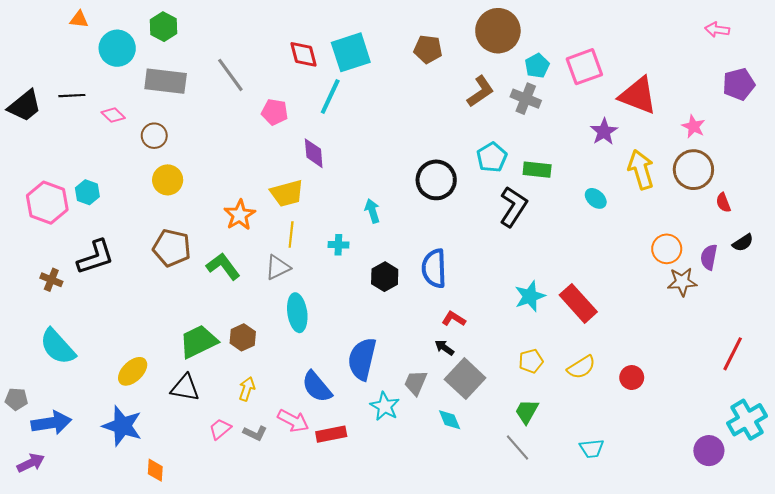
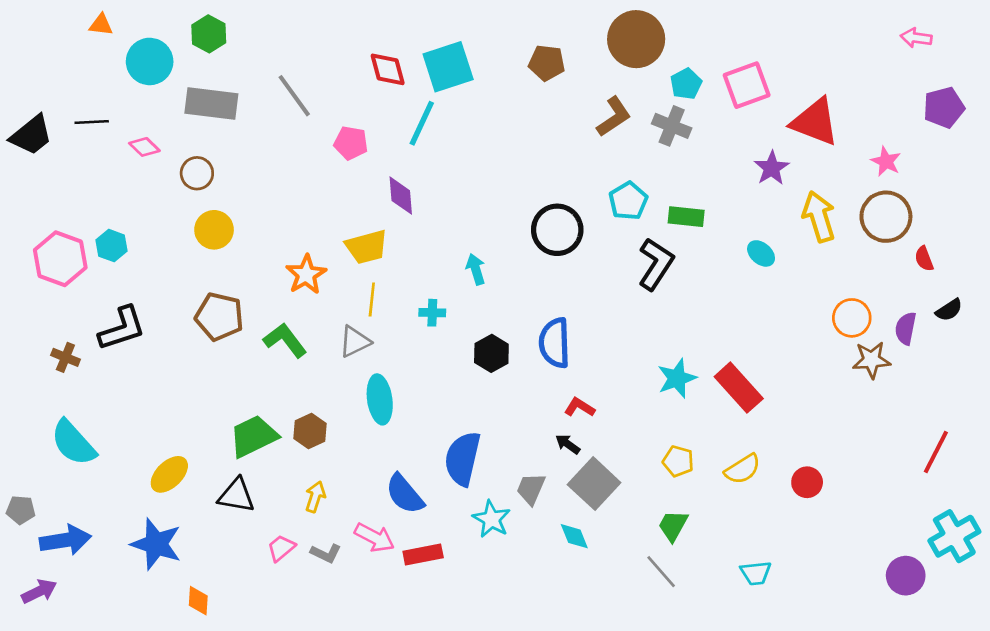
yellow pentagon: (531, 361) -> (678, 461), turned 30

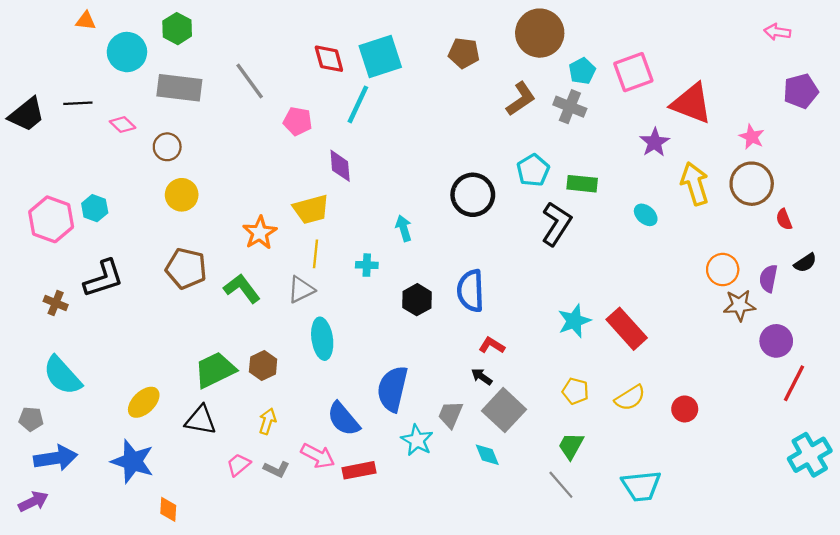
gray pentagon: (21, 510) -> (31, 419), moved
cyan trapezoid: (756, 573) -> (641, 486), size x1.5
purple circle: (906, 576) -> (776, 341), moved

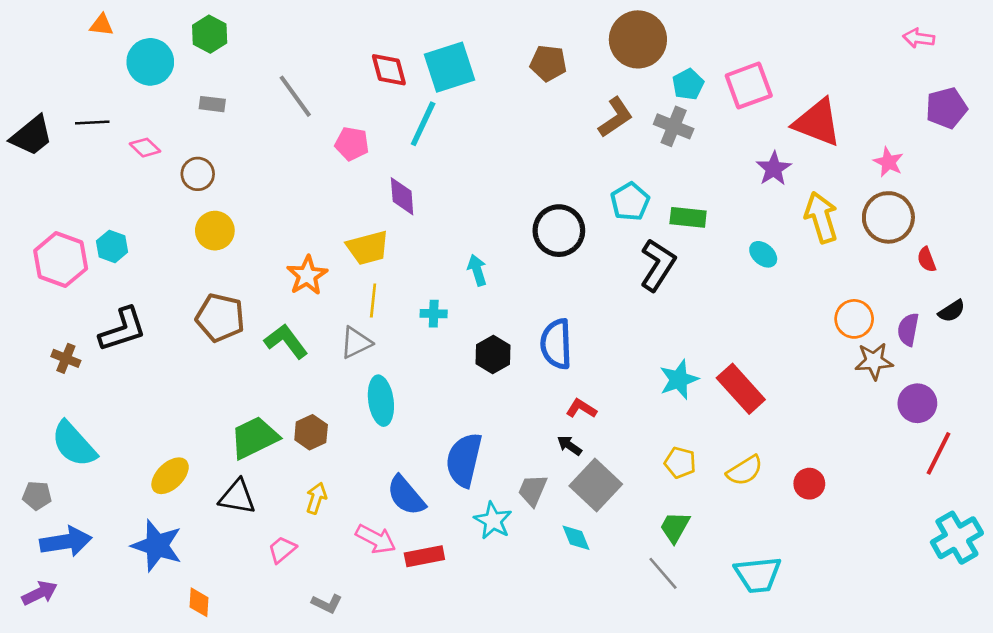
gray rectangle: (179, 88) -> (212, 104), size x0.5
gray L-shape: (276, 469) -> (327, 604), moved

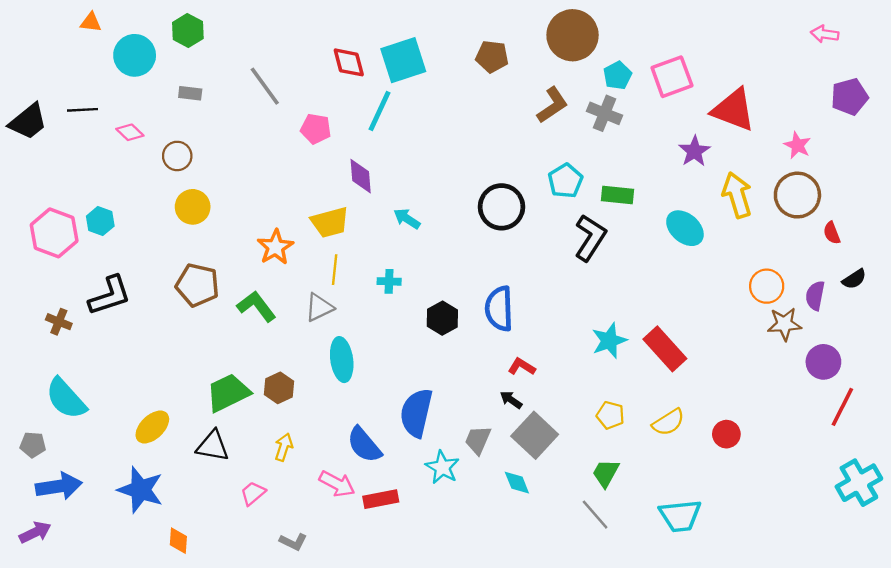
cyan ellipse: (763, 254) -> (685, 228), size x1.5
cyan arrow: (477, 270) -> (407, 219), moved, turned -40

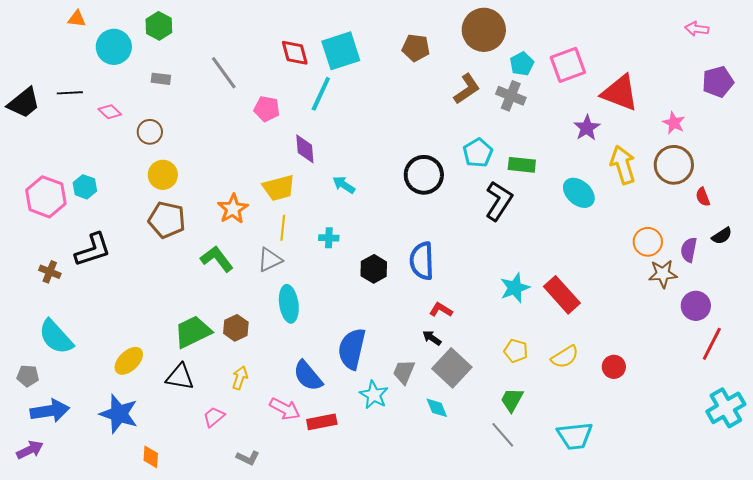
brown pentagon: (197, 285) -> (167, 220), moved

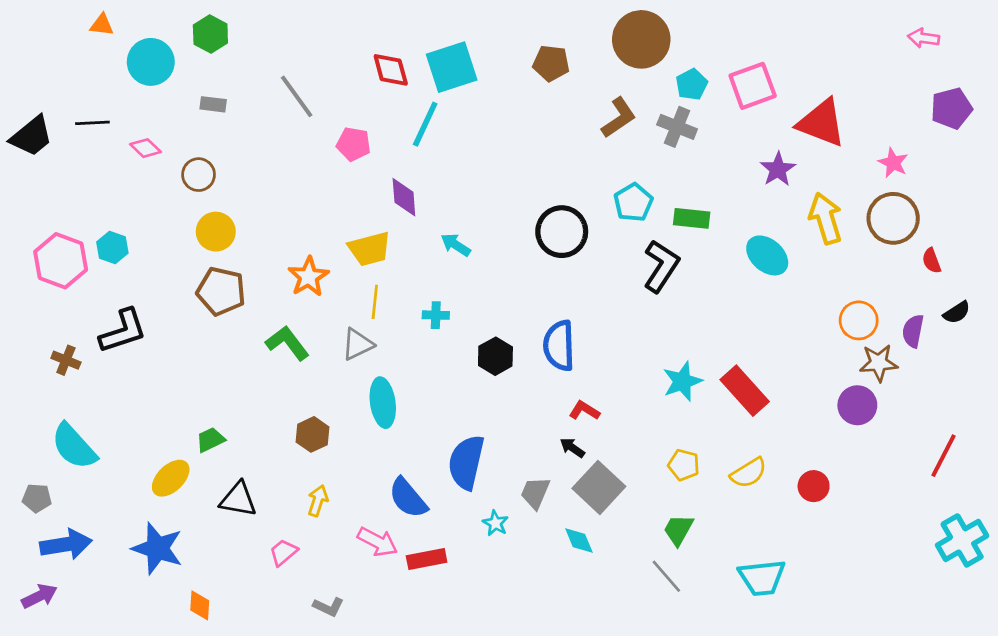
purple circle: (696, 306) -> (857, 405), moved
green trapezoid: (193, 332) -> (210, 440), moved, size x0.6
cyan star: (374, 395) -> (495, 523), size x0.7

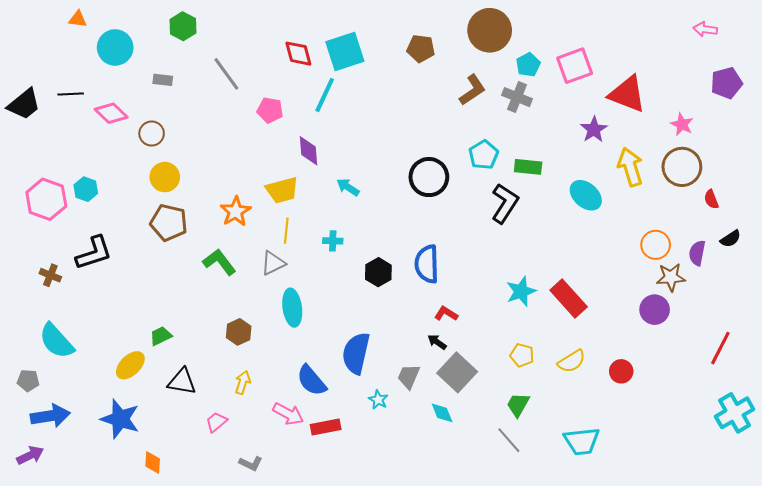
green hexagon: (210, 34) -> (183, 26), moved
pink diamond: (145, 148) -> (111, 113), size x1.4

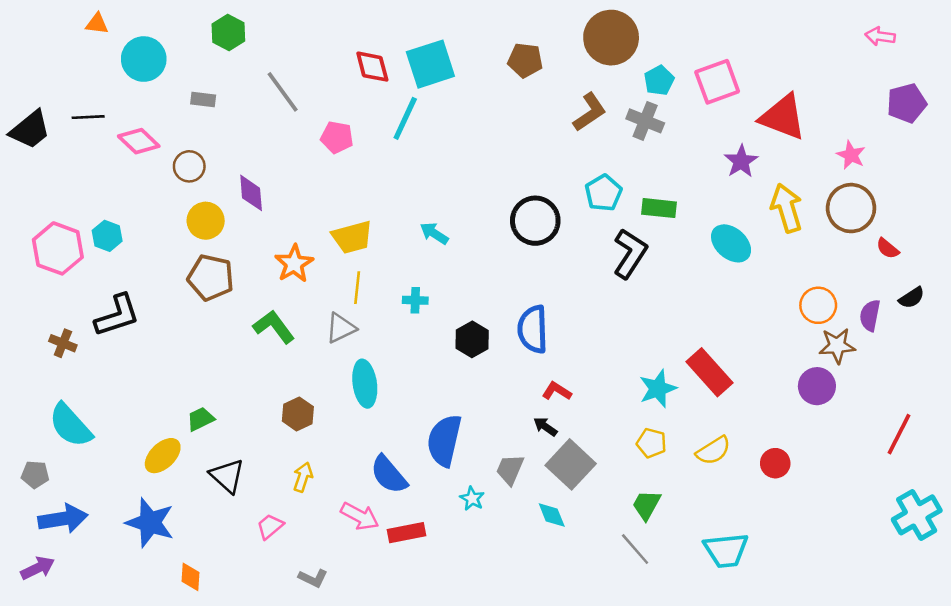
purple diamond: (308, 151) -> (251, 193), moved
red semicircle: (711, 199) -> (888, 248), turned -30
cyan star: (521, 291) -> (658, 389), moved
black triangle: (182, 381) -> (227, 476), turned 32

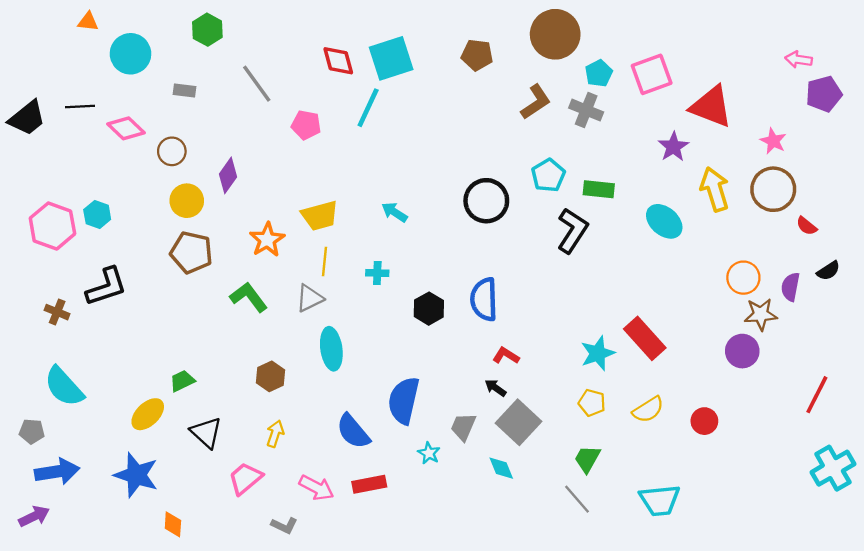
pink arrow: (880, 36) -> (799, 60), moved
purple diamond: (251, 193) -> (228, 175), turned 40
pink arrow: (360, 516) -> (316, 488), moved
pink trapezoid: (270, 526) -> (245, 478), size x1.4

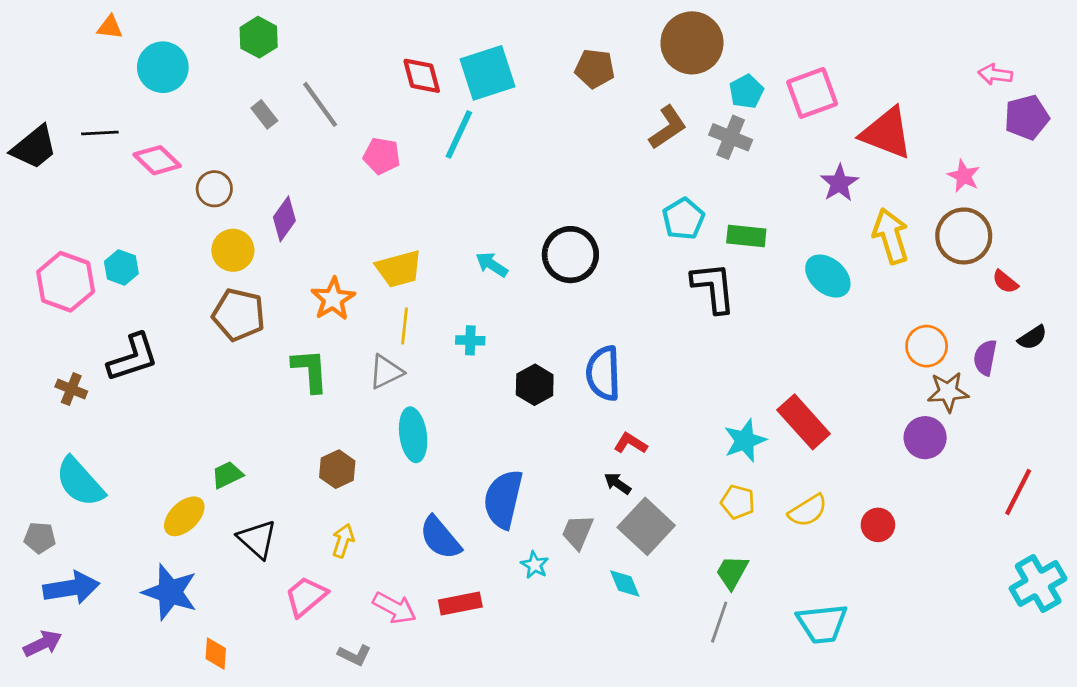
gray rectangle: (184, 90) -> (264, 114), moved, turned 45
black circle: (486, 201) -> (570, 255), moved
black L-shape: (572, 231) -> (713, 287), turned -39
green L-shape: (249, 297) -> (310, 370), turned 33
gray line: (577, 499) -> (719, 622), turned 60

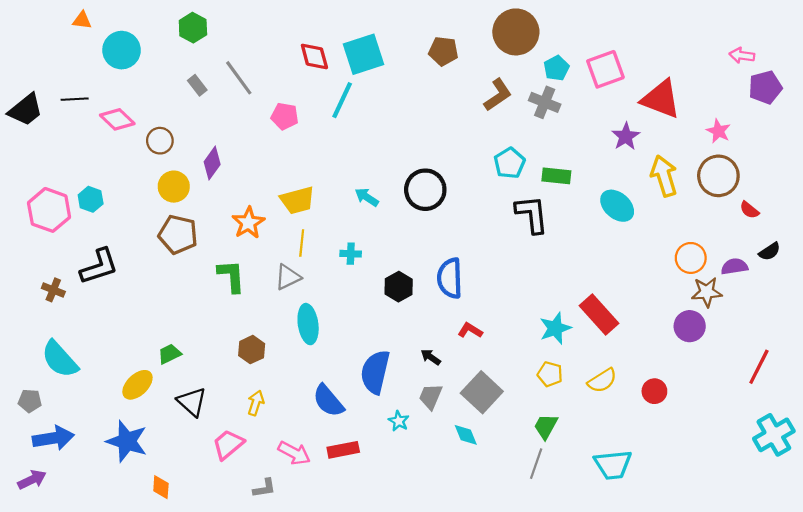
purple semicircle: (985, 358) -> (734, 266), turned 70
black arrow: (618, 483) -> (431, 357), moved
gray L-shape: (354, 655) -> (264, 488), turned -35

